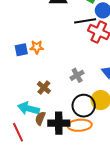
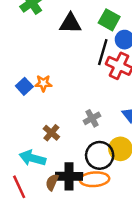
black line: (85, 21) -> (103, 52), turned -65
blue square: (21, 50) -> (24, 86), turned -32
brown semicircle: (40, 118) -> (52, 182), moved

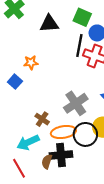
orange star: (43, 83) -> (31, 63), moved
gray cross: (92, 118) -> (76, 103), size x1.6
cyan arrow: (32, 158) -> (28, 142), turned -35
orange ellipse: (95, 179) -> (63, 132), moved

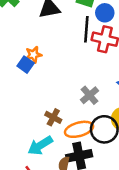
blue square: (15, 82) -> (26, 65), moved
gray cross: (76, 103) -> (89, 95), size x0.7

